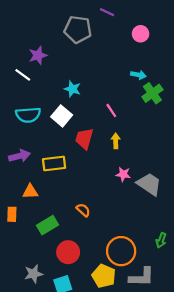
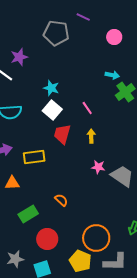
white square: (62, 116) -> (52, 110), moved

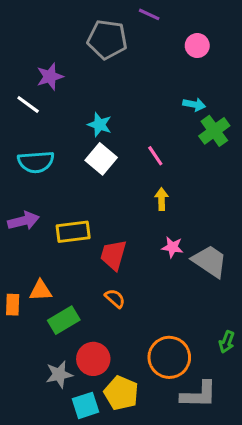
red trapezoid: (62, 134) -> (113, 255), moved
orange triangle: (12, 183) -> (41, 291), moved
gray star: (15, 259) -> (59, 374), moved
yellow pentagon: (80, 261) -> (121, 393), moved

